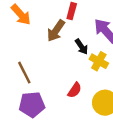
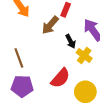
red semicircle: (75, 90) -> (60, 78), size x1.5

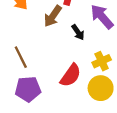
yellow cross: (84, 56) -> (102, 61), moved, turned 35

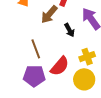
brown line: (21, 57) -> (36, 49), moved
purple pentagon: (28, 89) -> (34, 76), moved

